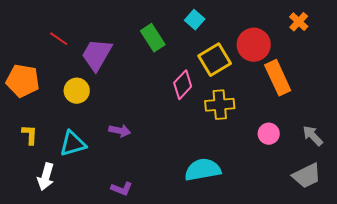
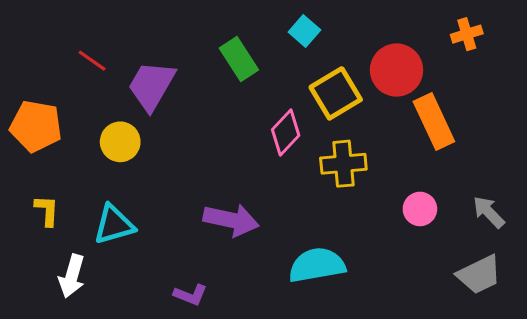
orange cross: (299, 22) -> (467, 34), turned 30
purple arrow: (120, 131) -> (231, 220), moved, size x1.6

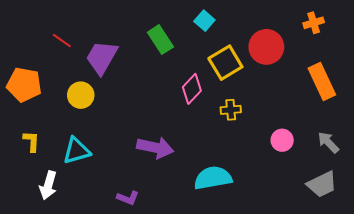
orange rectangle: (434, 122) -> (322, 81), moved
yellow cross: (343, 164) -> (231, 110), size x0.7

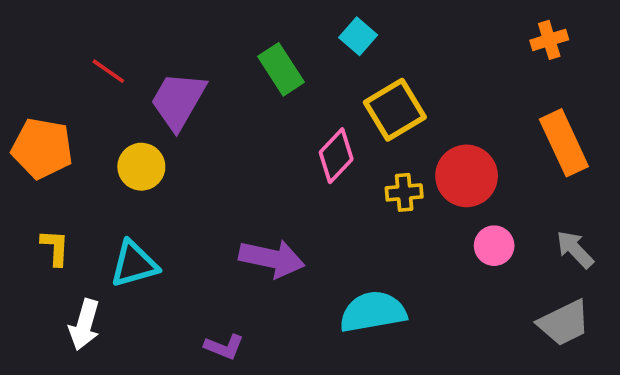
red circle: (266, 47) -> (467, 176), moved

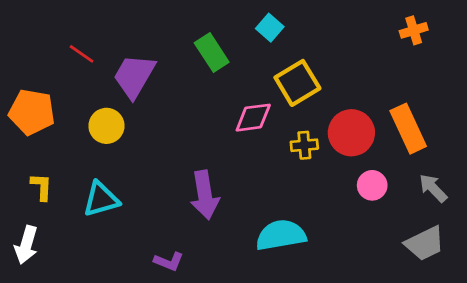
orange rectangle: (564, 143) -> (408, 129), moved
pink diamond: (336, 156) -> (253, 118), turned 39
purple arrow: (272, 259) -> (205, 195), turned 69
white arrow: (84, 325) -> (26, 245), moved

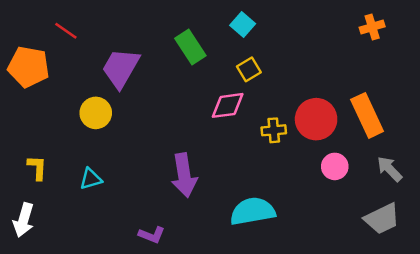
red line: (82, 54) -> (66, 31), moved
yellow square: (297, 83) -> (249, 69), moved, size x0.6
orange pentagon: (32, 112) -> (29, 67), moved
cyan triangle: (101, 199) -> (91, 179), size x0.7

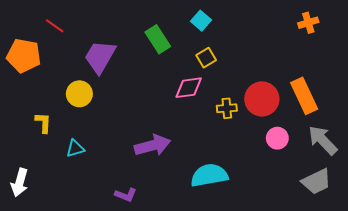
yellow L-shape: (37, 168) -> (43, 123), moved
gray arrow: (390, 169) -> (323, 140), size x1.4
purple arrow: (184, 175) -> (153, 145), turned -96

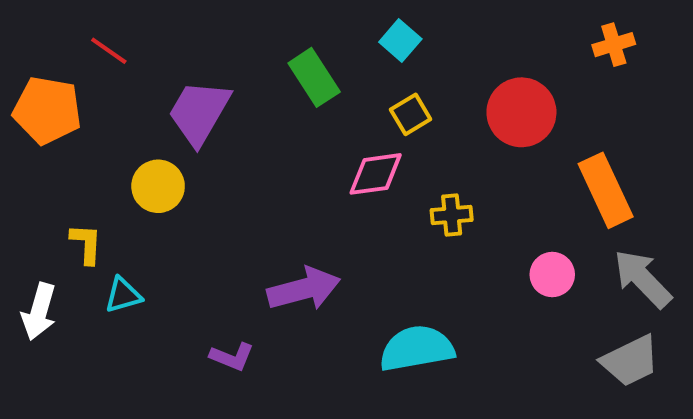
red circle: (262, 99) -> (521, 112), moved
cyan triangle: (75, 148) -> (123, 295), moved
white arrow: (20, 183) -> (39, 311), moved
purple L-shape: (126, 195) -> (232, 357), moved

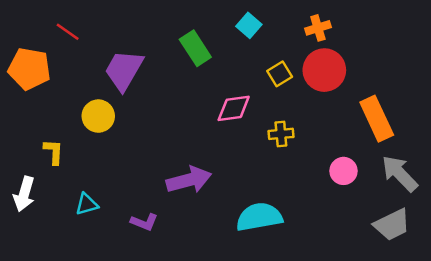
orange cross: (614, 45) -> (318, 28), moved
yellow square: (411, 114) -> (280, 74), moved
cyan triangle: (123, 295) -> (87, 204), moved

